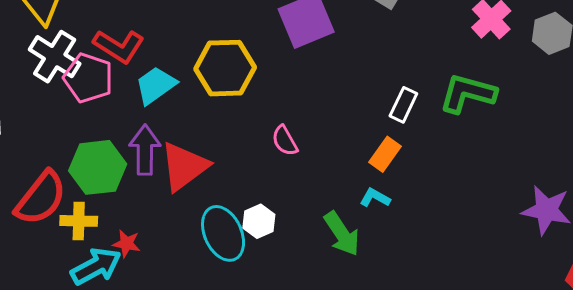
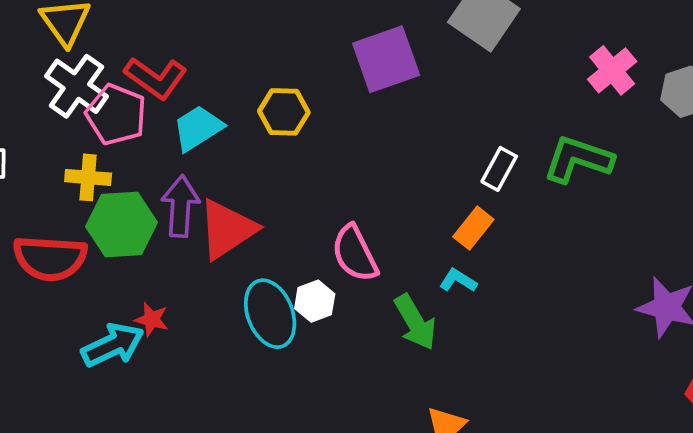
yellow hexagon: (225, 68) -> (284, 112), size x0.7
pink semicircle: (285, 141) -> (355, 253), moved, size x1.5
red semicircle: (41, 198) -> (50, 258), turned 52
yellow cross: (79, 221) -> (88, 177), moved

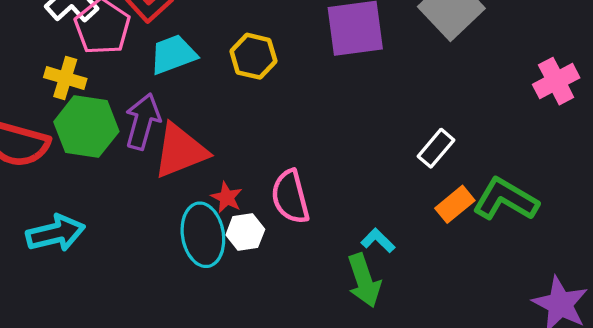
green L-shape: (578, 159) -> (506, 199), moved
orange rectangle: (473, 228) -> (455, 204), moved
red star: (152, 319) -> (227, 197), moved
green arrow: (415, 322) -> (364, 280), moved

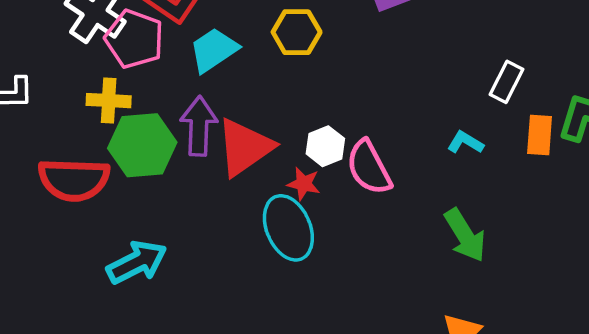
orange rectangle: (455, 204) -> (540, 135), turned -33
white hexagon: (245, 232) -> (325, 146), moved
cyan L-shape: (378, 241) -> (465, 143), moved

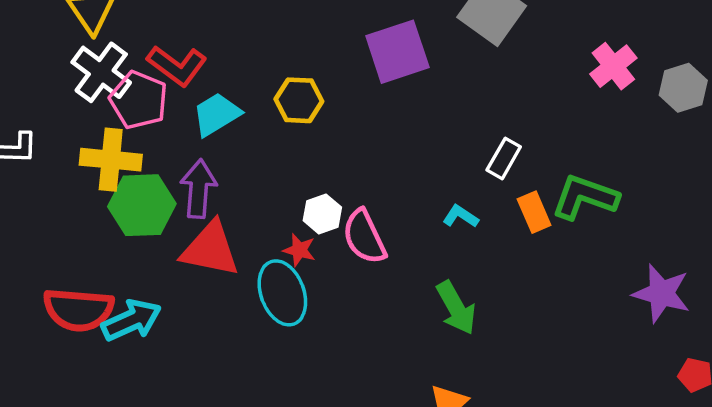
yellow cross: (109, 101) -> (111, 160), size x1.4
orange rectangle: (540, 135) -> (534, 212), turned -30
red triangle: (245, 147) -> (210, 249), moved, turned 44
red semicircle: (74, 180) -> (78, 310), moved

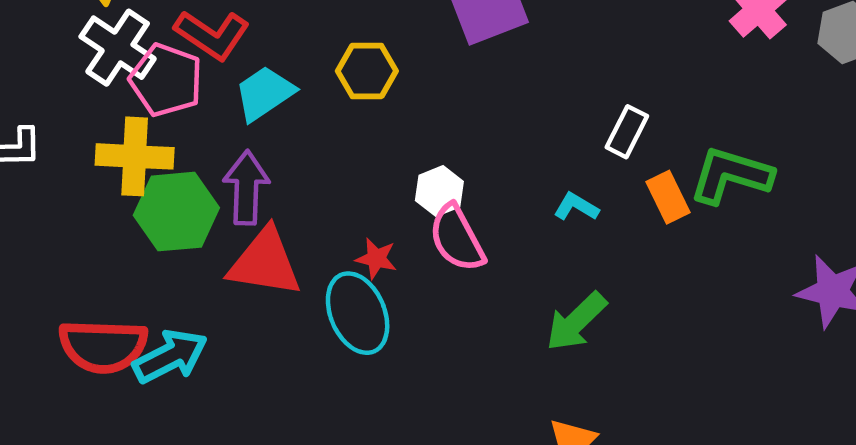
white hexagon: (322, 214) -> (439, 191), moved
green arrow: (456, 308) -> (576, 322), turned 78

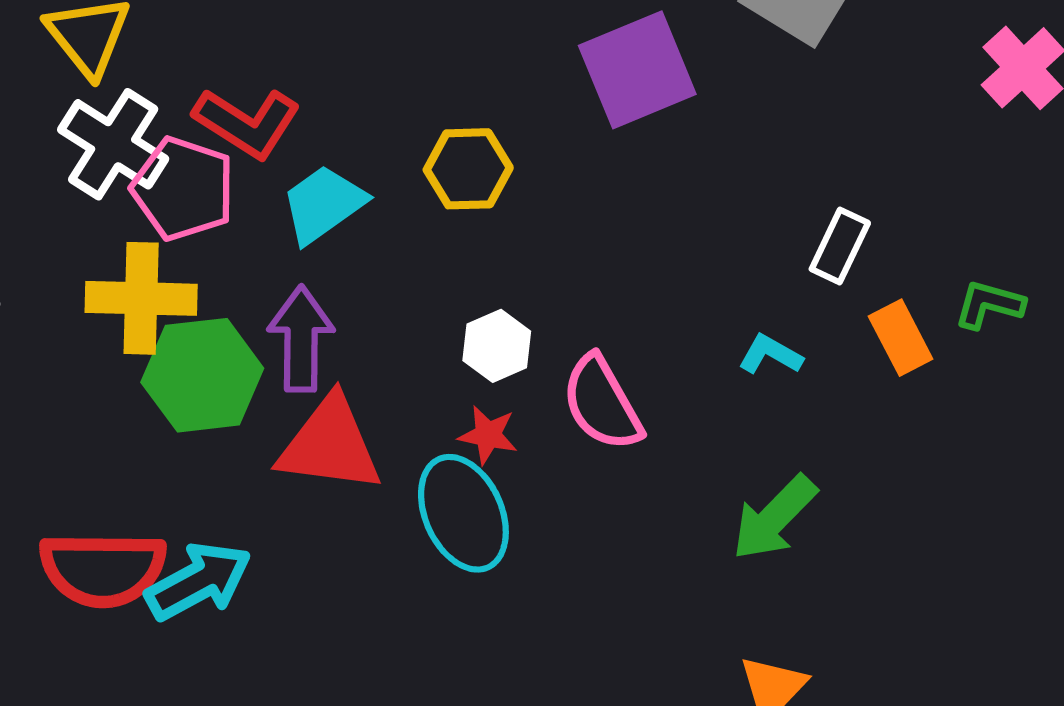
green L-shape: (731, 175) -> (989, 304), size x0.6
white hexagon: (439, 191) -> (497, 346), moved

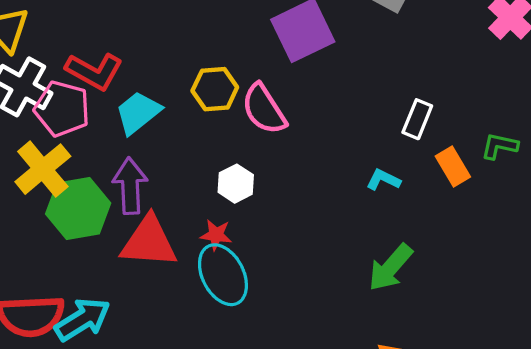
yellow cross: (141, 298) -> (43, 169), turned -38
pink semicircle: (602, 403) -> (264, 109), moved
red star: (488, 435) -> (216, 235), moved

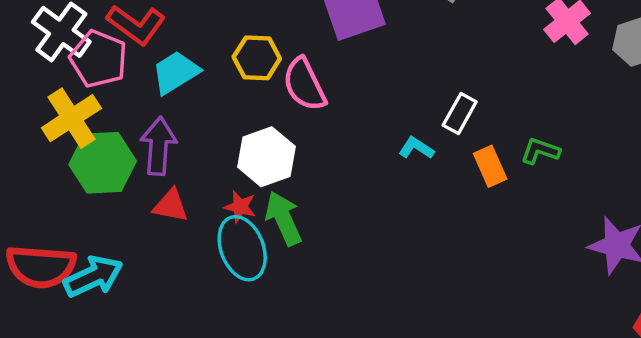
cyan L-shape: (383, 180) -> (416, 148), moved
white hexagon: (236, 184) -> (266, 157), size x1.5
red triangle: (149, 242) -> (171, 206), size x0.6
green arrow: (390, 267) -> (283, 218), moved, turned 108

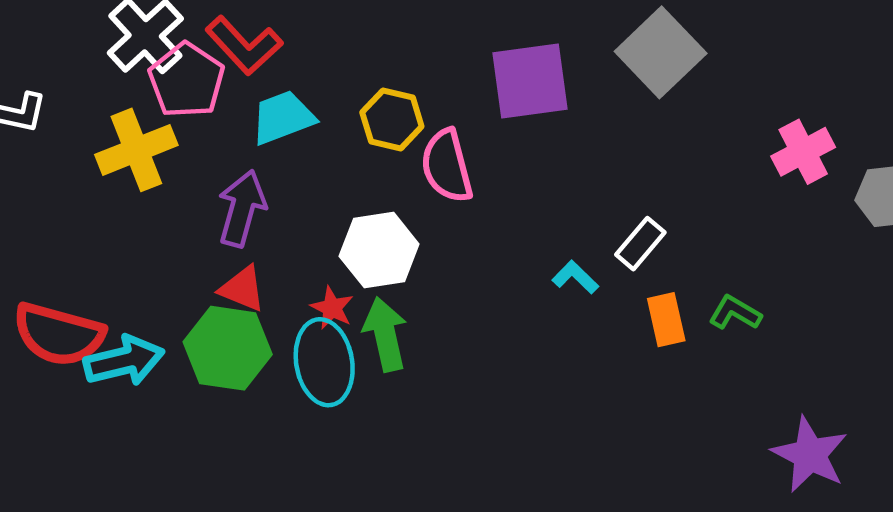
green hexagon: (103, 163) -> (228, 348), moved

